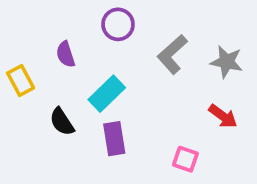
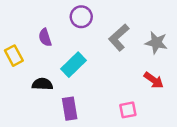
black semicircle: (62, 122) -> (42, 84), turned 126
purple rectangle: (114, 139) -> (70, 109), moved
pink square: (185, 159) -> (128, 110), turned -30

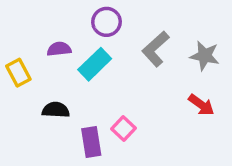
purple semicircle: (45, 37) -> (59, 49), turned 102
cyan rectangle: (73, 65) -> (95, 64), moved
pink square: (128, 110) -> (123, 128), moved, turned -36

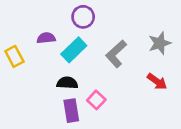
gray L-shape: (156, 49) -> (116, 54), moved
gray star: (205, 56) -> (160, 43), turned -30
black semicircle: (56, 110) -> (67, 83), moved

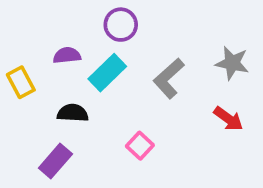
gray star: (160, 43) -> (232, 63), turned 30
black semicircle: (67, 83) -> (73, 113), moved
purple rectangle: (71, 111) -> (55, 161), moved, turned 50

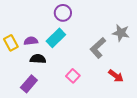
purple semicircle: (67, 55) -> (31, 41), moved
gray L-shape: (169, 78) -> (98, 48), moved
red arrow: (228, 119) -> (116, 76), moved

